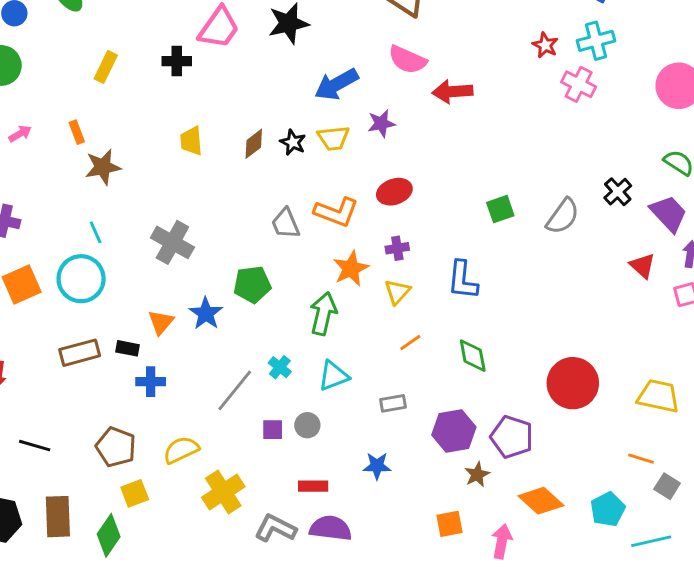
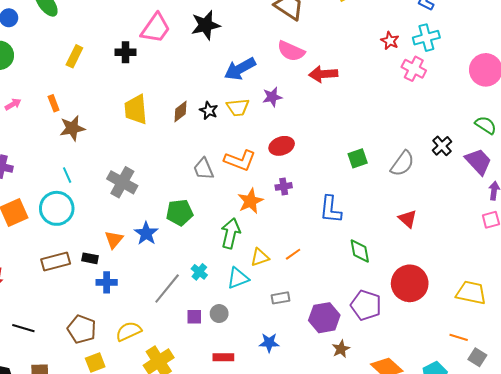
yellow trapezoid: (191, 141) -> (136, 109), size x1.4
red triangle: (642, 266) -> (408, 219), moved
yellow triangle: (397, 292) -> (260, 257), moved, turned 30
green diamond: (473, 356) -> (360, 251), moved
purple pentagon: (512, 437) -> (366, 305), moved

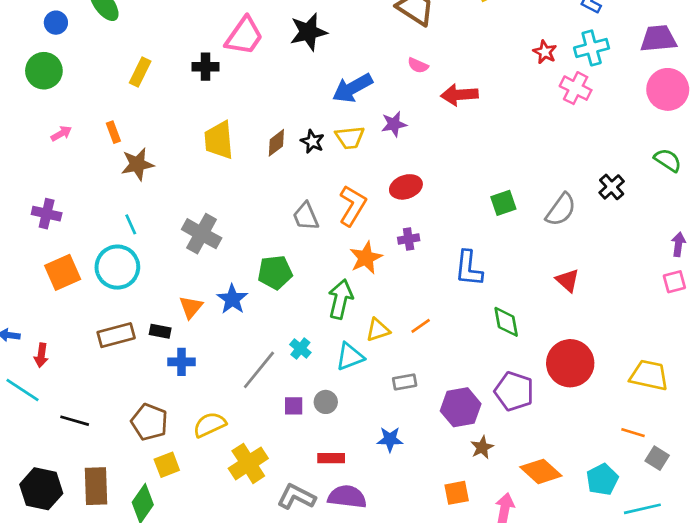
pink semicircle: (291, 51) -> (418, 65), size x0.6
orange L-shape: (240, 160) -> (352, 206), turned -80
purple trapezoid: (478, 161) -> (658, 39), moved, turned -52

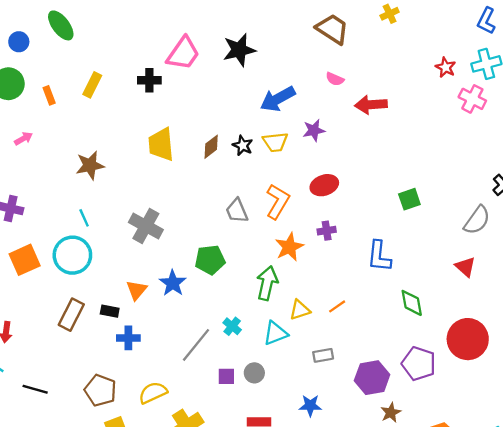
orange rectangle: (113, 132) -> (49, 95), moved
gray semicircle: (561, 210) -> (477, 220), moved
brown rectangle: (116, 335) -> (71, 315), turned -48

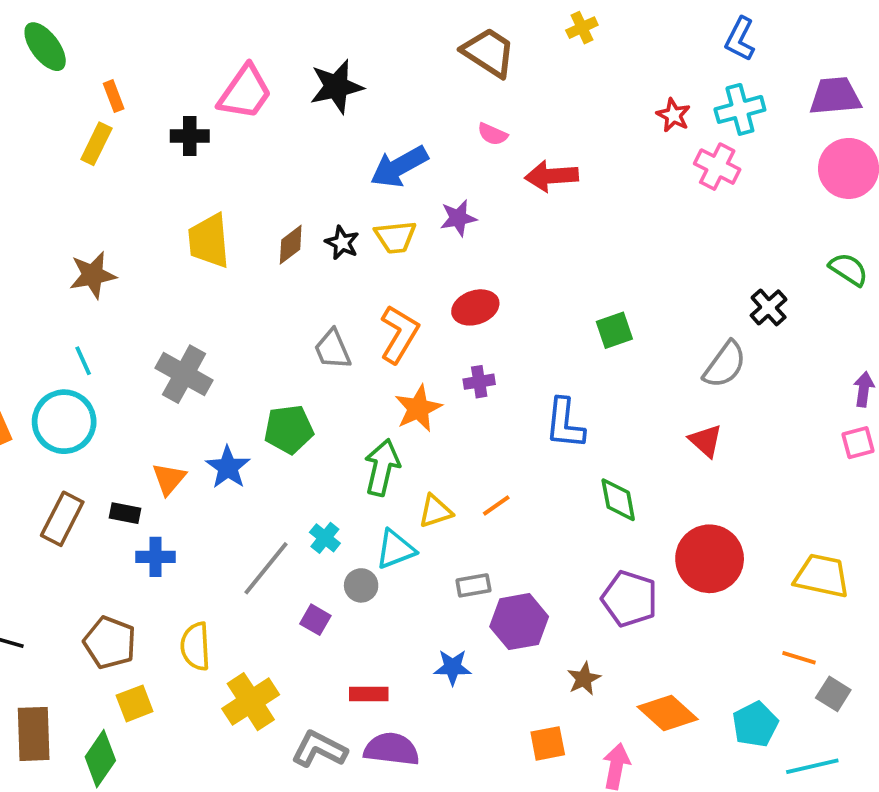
orange rectangle: (49, 95) -> (114, 96), moved
gray circle: (254, 373) -> (361, 585), moved
purple square: (226, 376) -> (315, 620), turned 30
purple hexagon: (372, 378) -> (519, 622), moved
yellow semicircle: (153, 393) -> (195, 646), turned -68

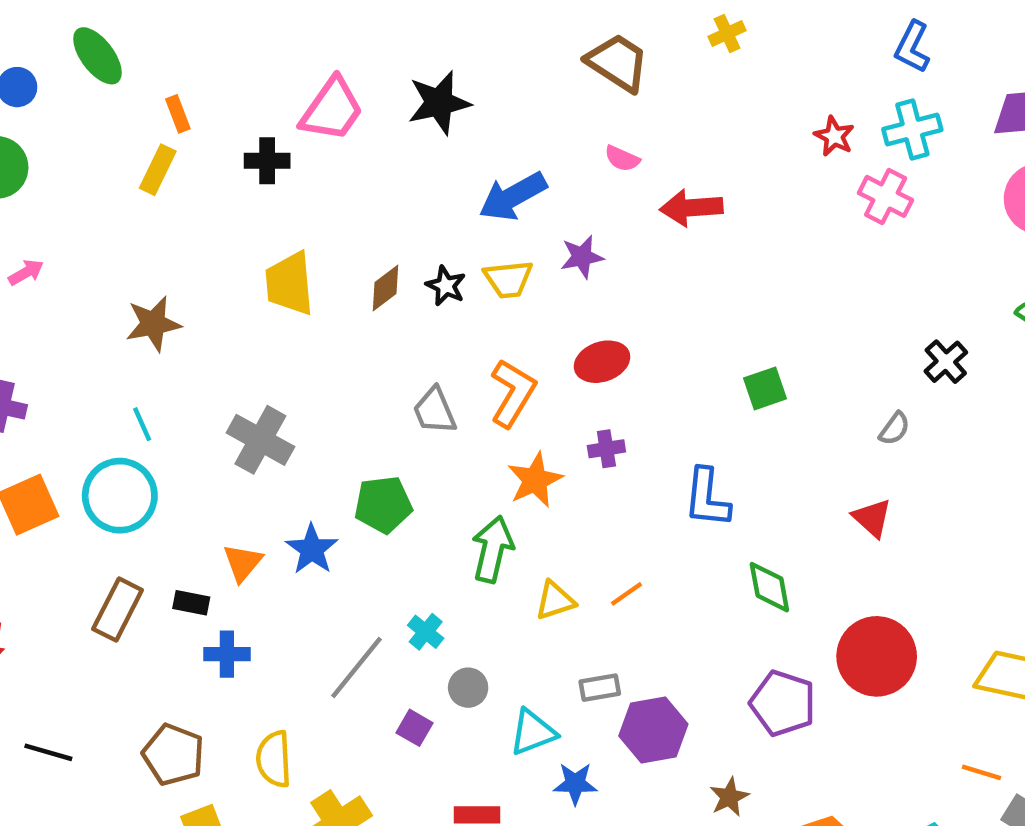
gray semicircle: (725, 365) -> (894, 429), size x0.6
cyan triangle: (395, 549) -> (533, 732), moved

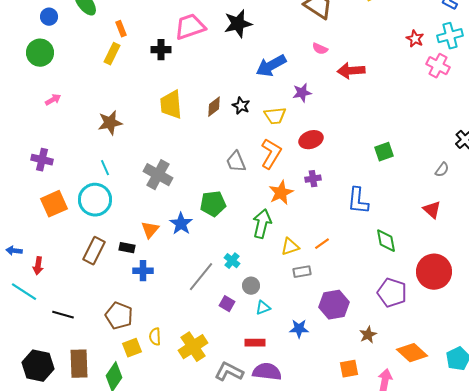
pink trapezoid: (332, 109) -> (190, 27), turned -144
yellow trapezoid: (508, 279) -> (275, 116), moved
gray rectangle: (600, 688) -> (302, 272), moved
cyan triangle: (533, 732) -> (263, 308), moved, size x0.7
yellow semicircle: (274, 759) -> (155, 337), moved, size x0.7

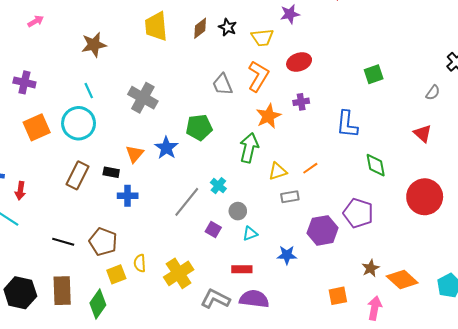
purple pentagon: (392, 293) -> (358, 213), moved
black line: (63, 315) -> (63, 242), moved
brown star: (368, 335) -> (371, 268), moved

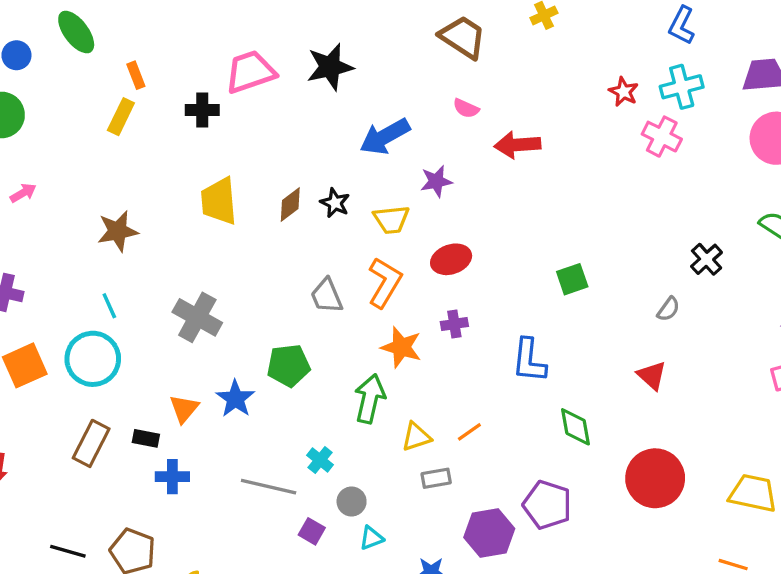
orange star: (268, 116) -> (401, 347), turned -30
gray line: (187, 202) -> (269, 487), turned 64

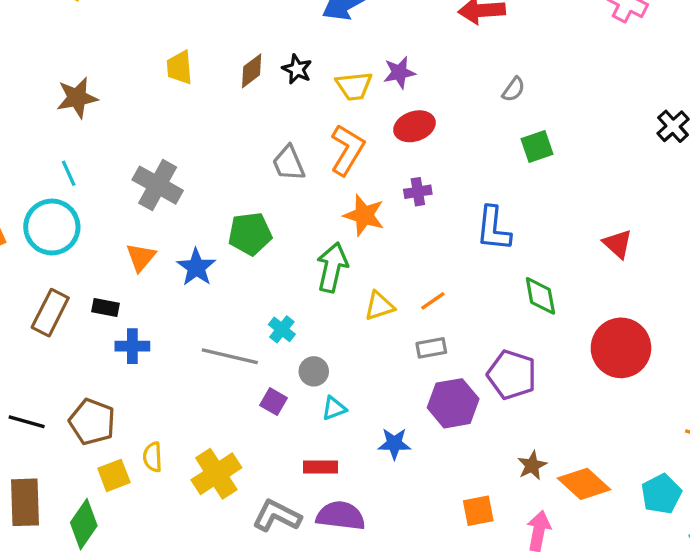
purple star: (436, 181) -> (399, 73), moved
yellow trapezoid: (219, 201) -> (179, 68), size x0.7
gray semicircle: (668, 309) -> (514, 89), moved
orange triangle: (184, 409) -> (141, 257), moved
gray rectangle: (436, 478) -> (431, 348), moved

